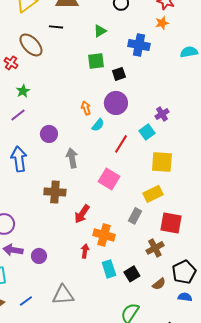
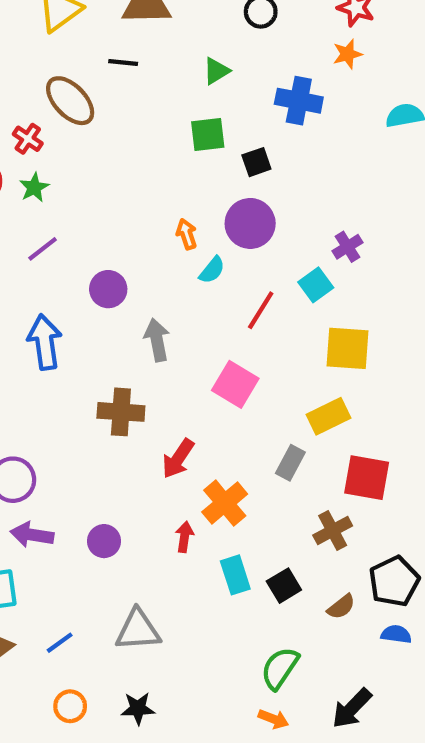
green star: (23, 91) -> (34, 187), moved
orange cross: (104, 235) -> (225, 503), turned 35
purple circle: (39, 256) -> (104, 541), moved

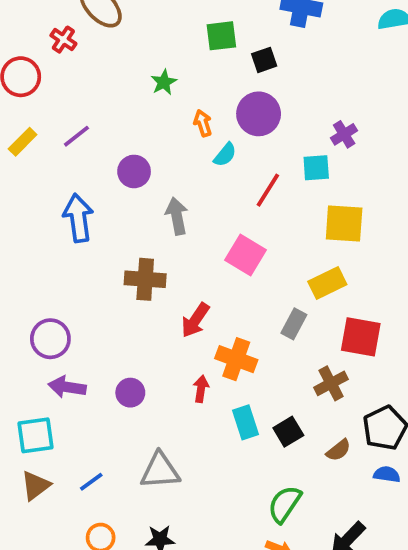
green star: (34, 187) -> (164, 82), moved
cyan square: (316, 285) -> (316, 168), turned 32
orange cross: (225, 503) -> (236, 359), turned -30

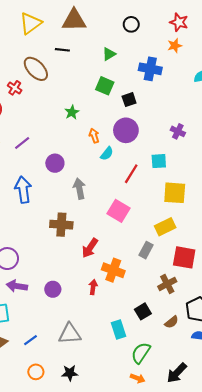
green square: (221, 36) -> (105, 86), turned 30
purple cross: (344, 134) -> (178, 131), moved, turned -32
cyan rectangle: (246, 422) -> (119, 330), moved

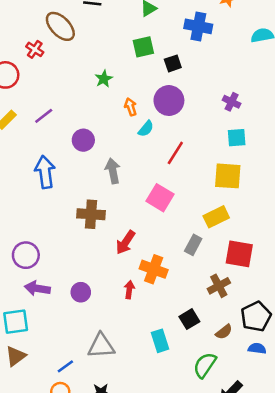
green square: (105, 86) -> (143, 47), turned -36
cyan square: (159, 161) -> (237, 138), moved
blue line: (31, 340) -> (65, 366), moved
green semicircle: (141, 353) -> (205, 365), moved

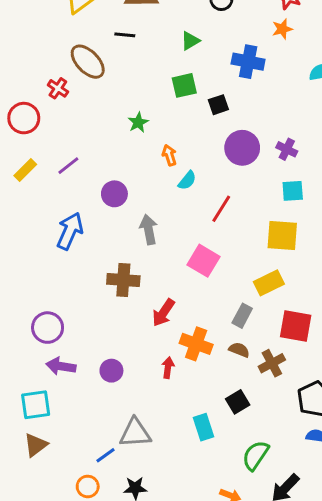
purple circle: (169, 101) -> (242, 148), moved
blue arrow: (45, 172) -> (70, 231), turned 32
brown semicircle: (224, 332) -> (239, 350), moved, turned -120
blue line: (65, 366) -> (105, 455), moved

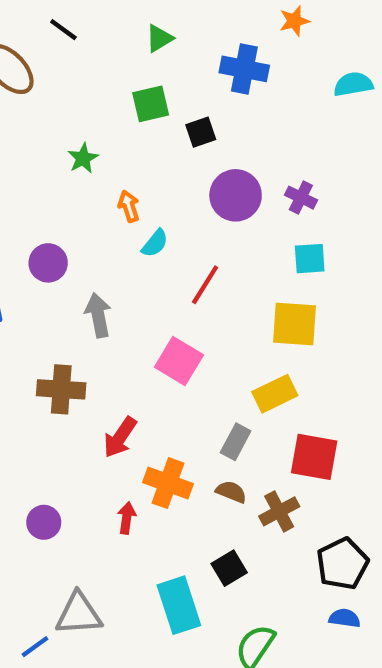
black line: (125, 35) -> (63, 30), turned 30
cyan rectangle: (204, 427) -> (179, 605), size x1.4

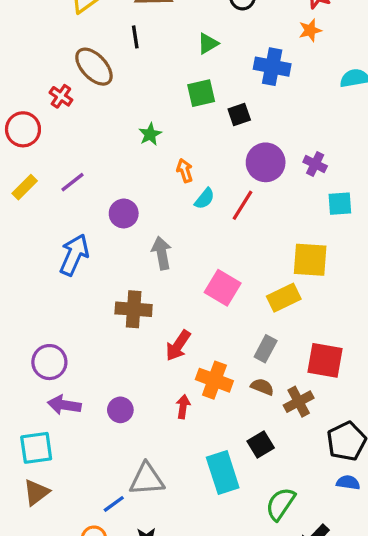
black line: (63, 30) -> (135, 37), turned 45
cyan square: (310, 259) -> (340, 204), moved
red line: (205, 285) -> (242, 205), moved
yellow rectangle: (275, 394) -> (284, 298), moved

